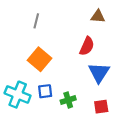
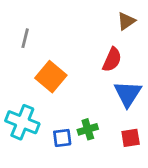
brown triangle: (98, 16) -> (126, 21), turned -40
gray line: (36, 21) -> (25, 38), moved
blue square: (45, 91) -> (62, 138), moved

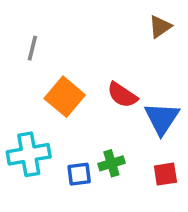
red semicircle: (112, 60) -> (122, 95), moved, turned 100
cyan cross: (22, 122) -> (29, 154), turned -32

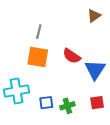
gray line: (32, 48) -> (39, 32), moved
orange square: (65, 97) -> (38, 57), turned -30
green cross: (111, 163) -> (67, 106), moved

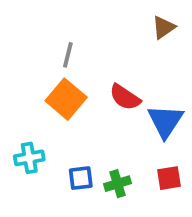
orange square: (38, 57) -> (66, 99), turned 30
cyan cross: (17, 91) -> (29, 158), size x0.7

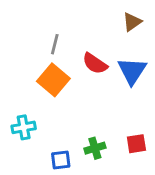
red semicircle: (125, 97) -> (95, 64), moved
blue triangle: (165, 121) -> (132, 71), moved
blue square: (81, 178) -> (61, 160), moved

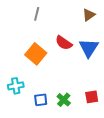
gray line: (55, 44) -> (37, 14), moved
green cross: (95, 148) -> (64, 100), turned -32
blue square: (61, 160) -> (41, 100), moved

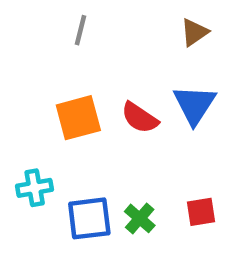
red semicircle: (64, 43) -> (140, 118), moved
orange square: (36, 54) -> (78, 118), turned 35
blue square: (41, 100) -> (89, 218), size x1.5

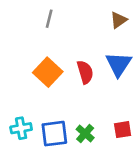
orange square: (78, 118) -> (48, 72), turned -32
red semicircle: (140, 118) -> (85, 72), turned -140
cyan cross: (35, 188) -> (21, 128), moved

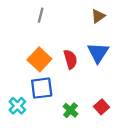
cyan cross: (21, 128) -> (17, 106), turned -35
red square: (123, 130) -> (101, 107), turned -32
blue square: (54, 134) -> (42, 88), moved

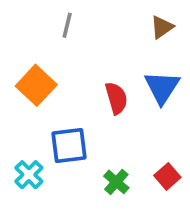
orange square: (39, 59) -> (36, 85), moved

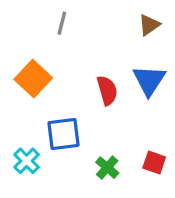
red square: (167, 176) -> (154, 163), turned -30

